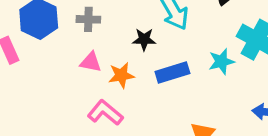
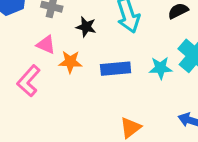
black star: (144, 39) -> (86, 27), moved
pink L-shape: (105, 113) -> (29, 81), moved, turned -100

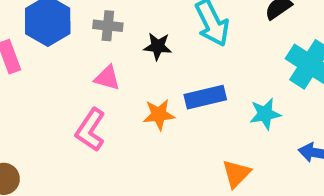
orange star: (70, 62) -> (159, 115), moved
cyan star: (161, 68) -> (265, 114), moved

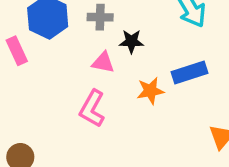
black star: (158, 46) -> (131, 41), moved

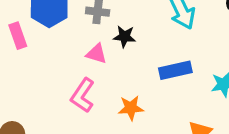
orange star: (150, 91) -> (131, 108), moved

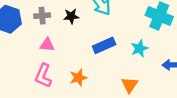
black star: (124, 37) -> (71, 16), moved

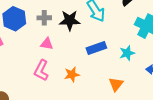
black star: (71, 16) -> (70, 20), size x1.5

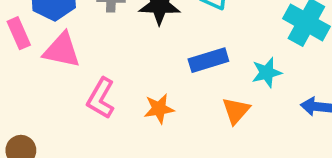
pink triangle: (47, 44) -> (62, 50), moved, size x1.5
orange triangle: (116, 84) -> (236, 111), moved

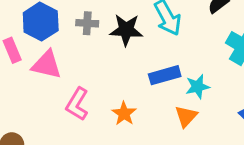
cyan star: (267, 73) -> (198, 87), moved
orange star: (159, 109) -> (124, 114), turned -30

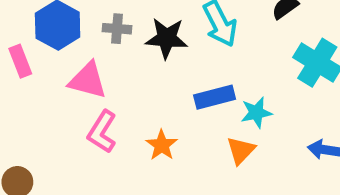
pink triangle: (47, 65) -> (88, 80), moved

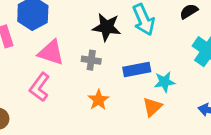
gray cross: (117, 29) -> (91, 60), moved
pink L-shape: (102, 132) -> (40, 87), moved

